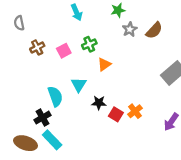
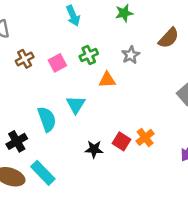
gray star: (130, 29) -> (131, 55), moved
orange triangle: (104, 64) -> (107, 80), turned 32
black star: (99, 103) -> (94, 149), moved
black cross: (43, 118) -> (17, 141), moved

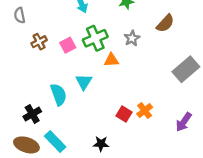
green cross: (89, 55) -> (95, 38), size x1.5
black star: (94, 149) -> (101, 144), moved

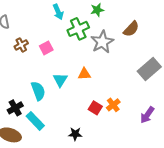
green cross: (95, 38) -> (78, 29), moved
gray star: (132, 38) -> (102, 42), size x1.6
orange triangle: (111, 60) -> (84, 74), moved
cyan rectangle: (55, 141) -> (35, 121), moved

